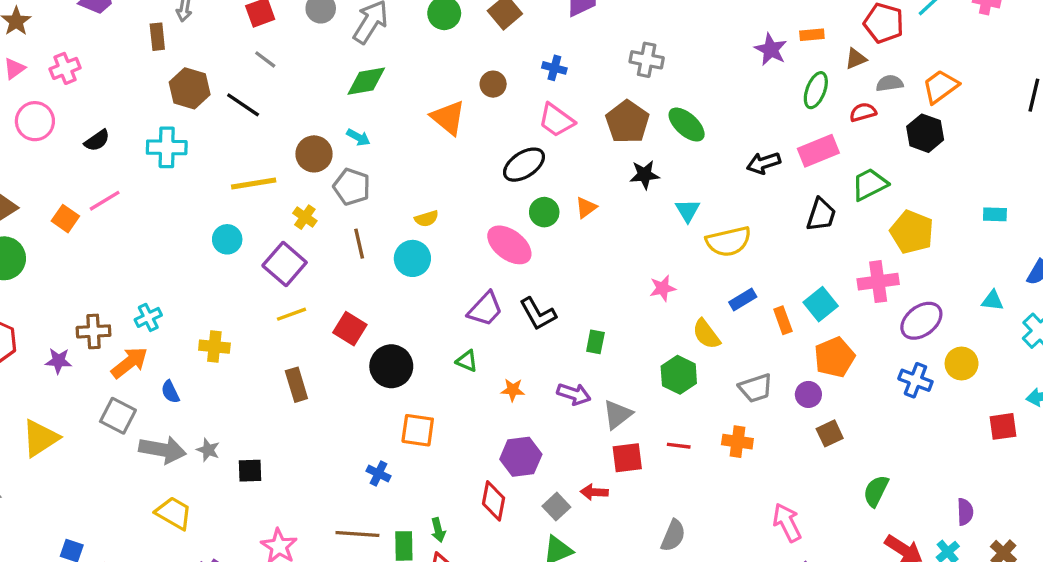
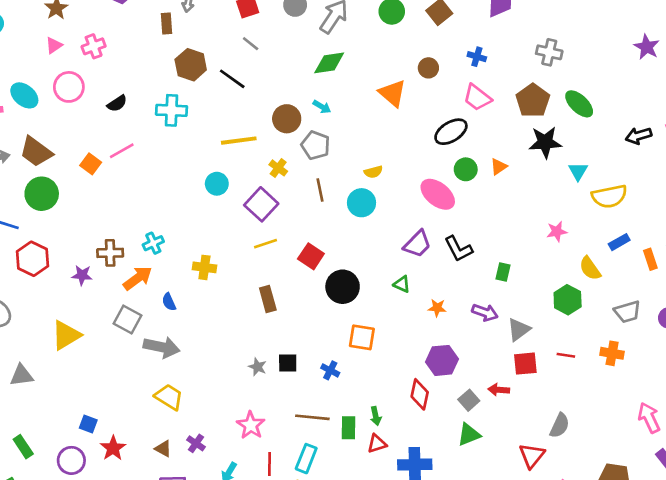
black star: (645, 175) -> (545, 142), size x1.4
gray star: (208, 450) -> (257, 367), moved
black square: (250, 471) -> (288, 363), moved

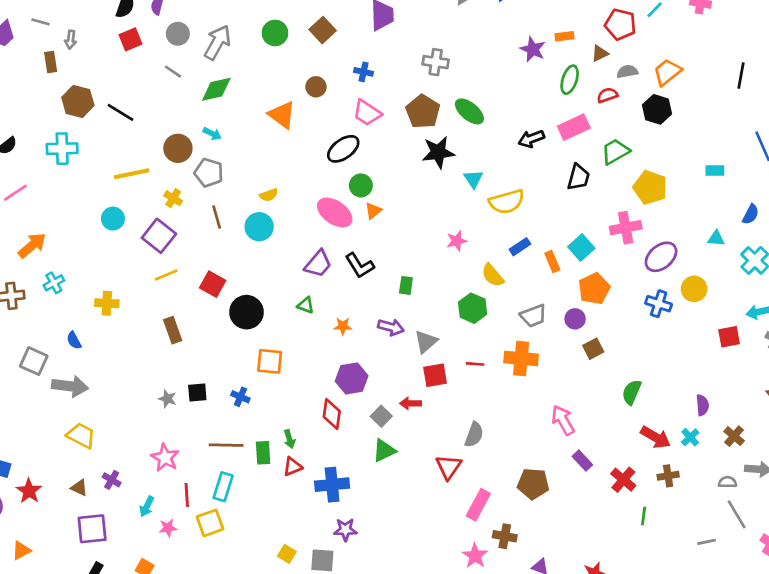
gray line: (251, 44) -> (173, 72), moved
orange triangle: (499, 167) -> (373, 211), moved
orange arrow: (138, 278) -> (32, 245), moved
orange cross: (612, 353) -> (521, 358), size x1.4

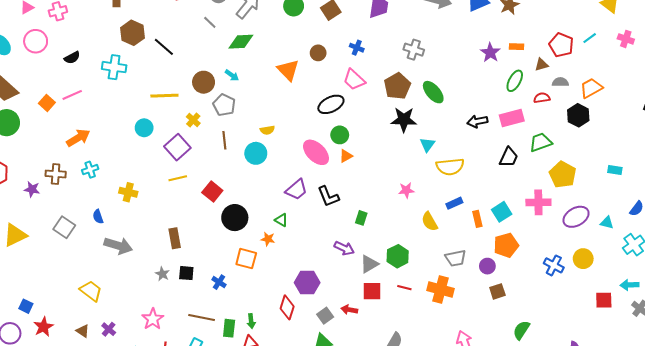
purple ellipse: (661, 257) -> (576, 217), moved
green hexagon: (473, 308) -> (398, 256), moved
orange star: (343, 326) -> (268, 239), moved
brown rectangle: (173, 330) -> (175, 238), moved
gray arrow: (70, 386) -> (118, 246), moved

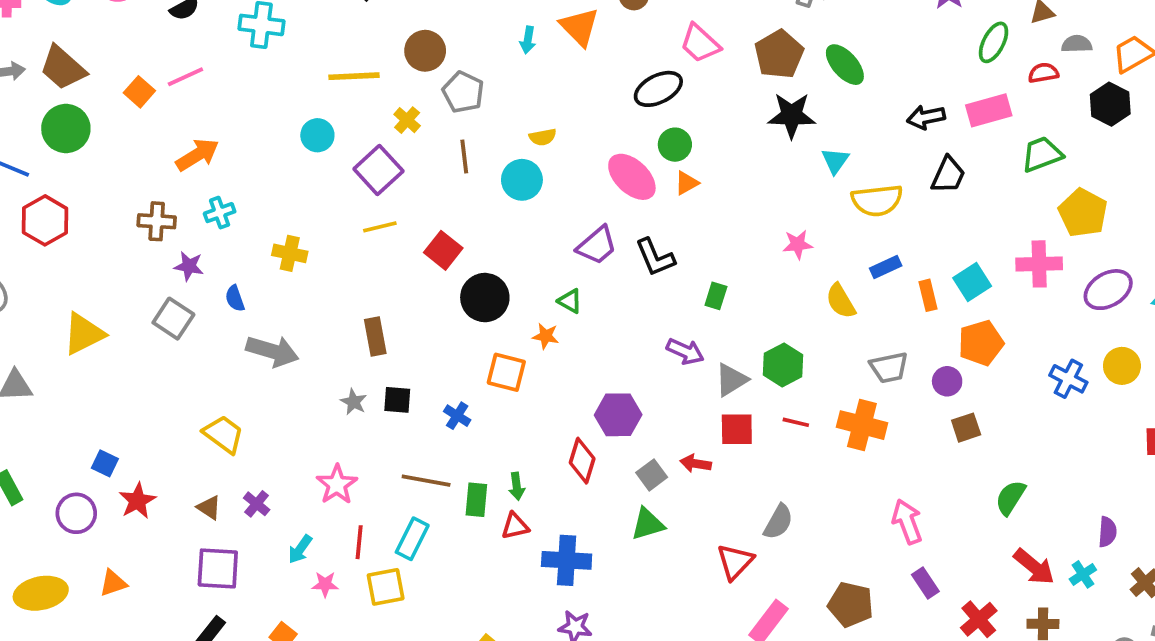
cyan arrow: (232, 75) -> (528, 40), moved, turned 64
black trapezoid: (509, 157) -> (948, 175), moved
purple star: (32, 189) -> (189, 266), moved

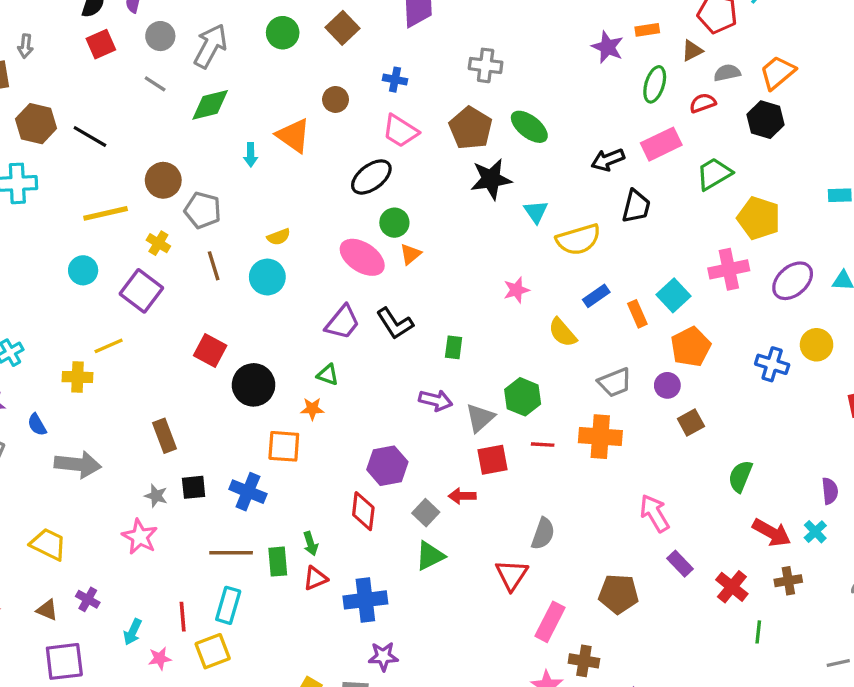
yellow line: (380, 227) -> (109, 346), moved
blue cross: (457, 416) -> (248, 492), size x1.5
pink star: (337, 484) -> (140, 537), moved

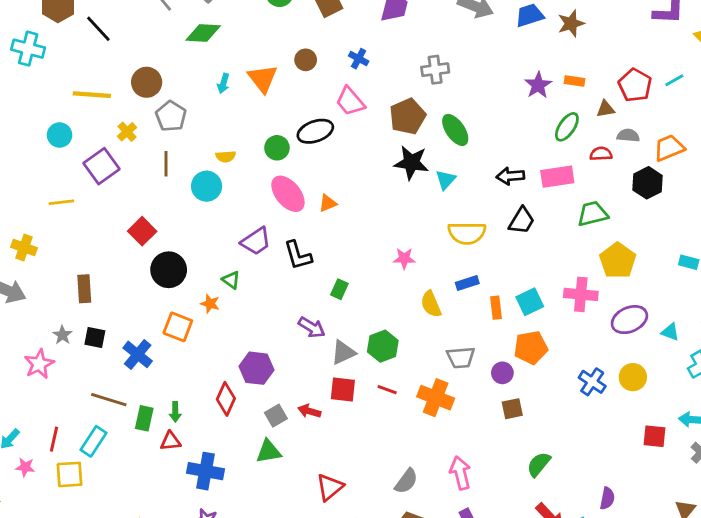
gray cross: (486, 65) -> (435, 70), turned -32
cyan triangle: (536, 212) -> (446, 180), moved
green circle: (394, 223) -> (277, 148), moved
yellow cross: (78, 377) -> (24, 247), moved
gray semicircle: (543, 534) -> (406, 481), moved

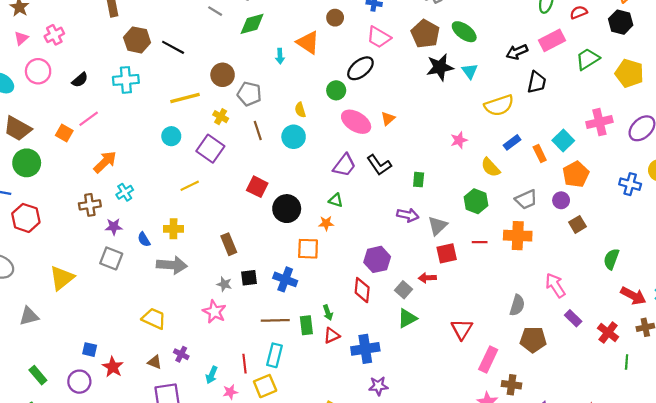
yellow semicircle: (226, 156) -> (300, 110), turned 96
yellow pentagon: (618, 261) -> (629, 73), moved
green hexagon: (383, 346) -> (476, 201), moved

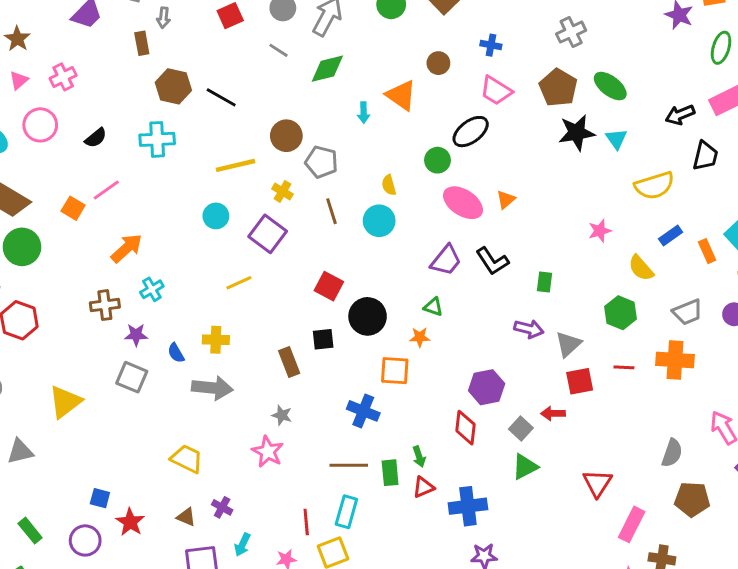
black square: (249, 278) -> (323, 339), moved
cyan arrow: (212, 375) -> (242, 545), moved

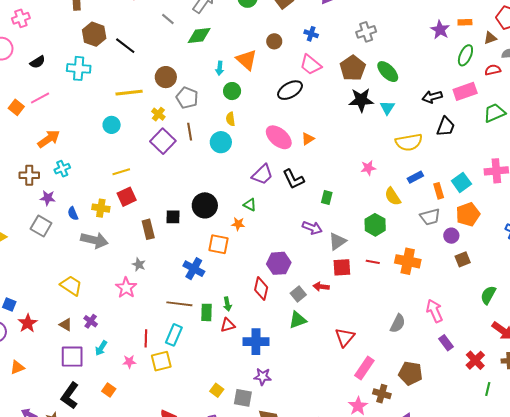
green circle: (437, 160) -> (232, 91), moved
purple square: (268, 234) -> (163, 141), moved
red square: (329, 286) -> (127, 197), moved, turned 30
gray trapezoid: (688, 312) -> (430, 217), moved
brown pentagon: (692, 499) -> (410, 373), moved

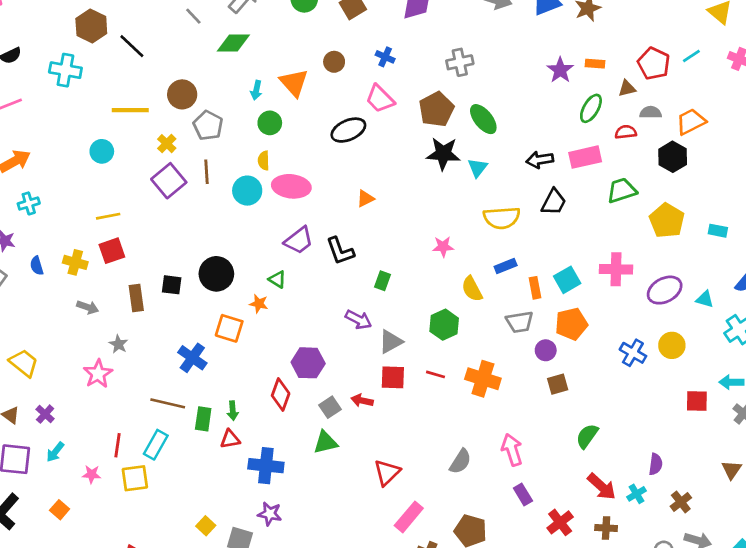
pink ellipse: (279, 137) -> (291, 186), moved, turned -40
gray arrow: (94, 240) -> (88, 307), moved, size x0.6

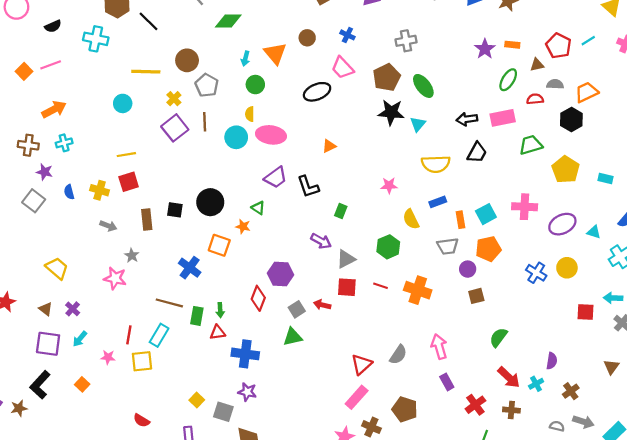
pink star: (98, 374) -> (115, 278), turned -30
red triangle: (387, 473) -> (362, 364), moved

